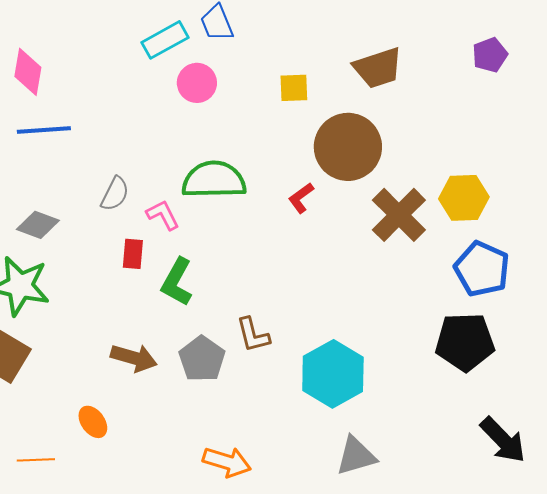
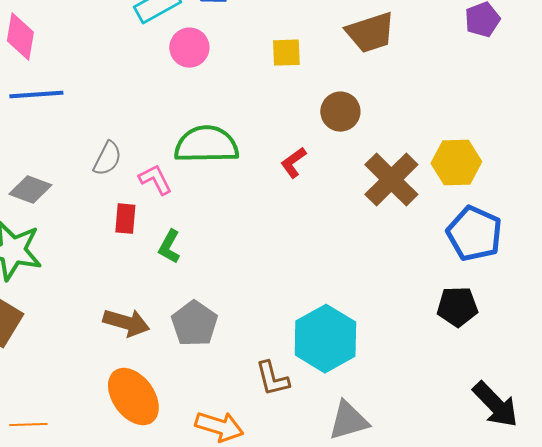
brown circle: (348, 147) -> (340, 112), size x0.6
green L-shape: (177, 282) -> (169, 247), size x0.7
brown L-shape: (253, 335) -> (272, 379), moved
black pentagon: (465, 342) -> (457, 307), size x0.7
orange ellipse: (93, 422) -> (133, 397), moved, size x1.8

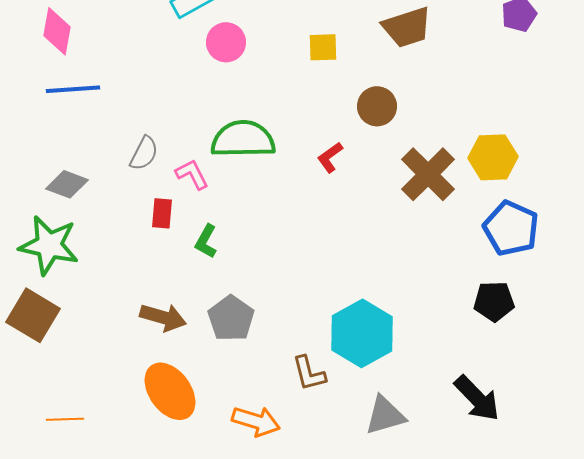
black arrow: (495, 405) -> (477, 398), moved

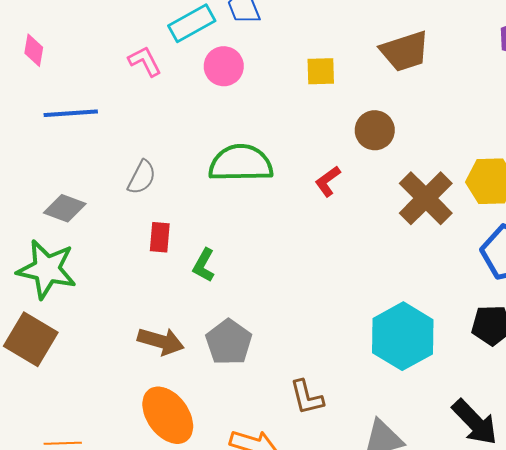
pink diamond: (57, 31) -> (34, 50), moved, size x0.7
pink L-shape: (192, 174) -> (145, 61), moved
cyan hexagon: (362, 333) -> (403, 336), moved

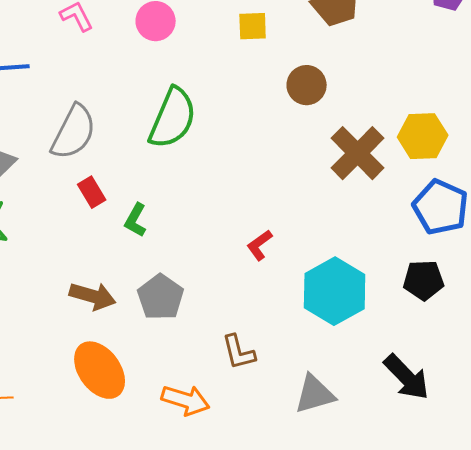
green semicircle: (241, 163) -> (173, 118), turned 114
gray semicircle: (142, 177) -> (74, 132), size x1.6
red L-shape: (328, 181) -> (260, 245), moved
red rectangle: (160, 237) -> (92, 192), turned -36

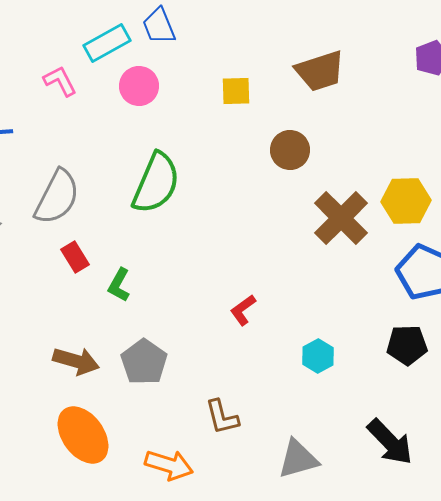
cyan hexagon: (335, 291) -> (318, 356), size x0.5

